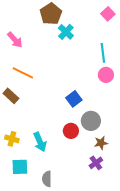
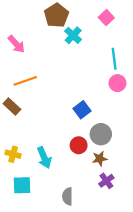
pink square: (108, 14) -> (106, 18), moved
orange line: (23, 73) -> (25, 81), turned -45
brown star: (101, 143) -> (100, 159), moved
gray semicircle: (47, 179) -> (67, 196), moved

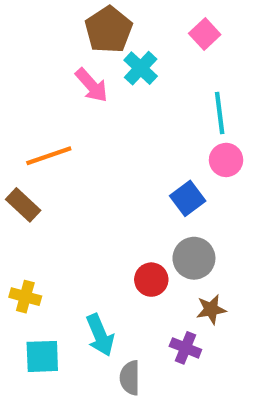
pink arrow: (16, 44) -> (91, 85), moved
blue square: (82, 110) -> (188, 198), moved
cyan arrow: (44, 158) -> (100, 335), moved
brown star: (100, 159) -> (211, 309), moved
purple cross: (106, 181) -> (185, 348), moved, turned -32

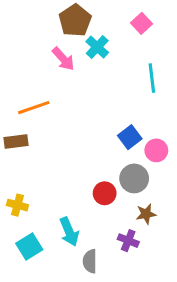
pink circle: (226, 160) -> (156, 150), moved
brown rectangle: (23, 205) -> (16, 142), turned -50
cyan square: (42, 356) -> (29, 246), turned -30

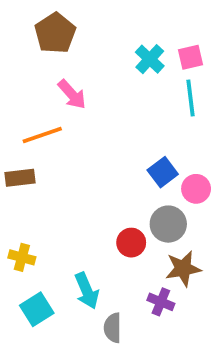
brown pentagon: (75, 20) -> (55, 33), moved
pink square: (142, 23) -> (190, 57), moved, turned 30
cyan cross: (97, 47) -> (150, 59), moved
pink arrow: (63, 59) -> (72, 94), moved
brown star: (146, 214) -> (183, 268), size x1.4

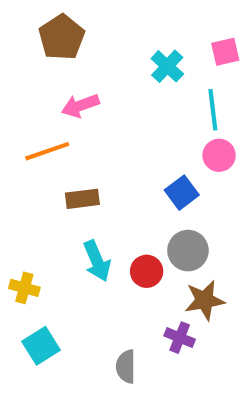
pink square: (190, 57) -> (225, 52), moved
pink arrow: (72, 94) -> (80, 106), turned 112
brown rectangle: (20, 178) -> (82, 199), moved
pink circle: (196, 189) -> (219, 155), moved
cyan arrow: (87, 291) -> (97, 261), moved

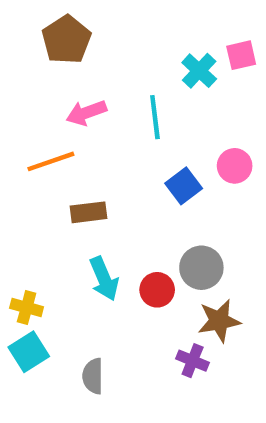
cyan cross: (167, 66) -> (199, 71), moved
cyan line: (213, 110) -> (155, 117), moved
blue square: (182, 193) -> (184, 186), moved
cyan square: (41, 346) -> (29, 352), moved
gray semicircle: (126, 367) -> (93, 376), moved

